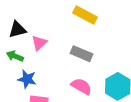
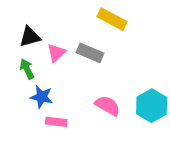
gray rectangle: (81, 54) -> (90, 53), moved
green arrow: (15, 56) -> (27, 69), turned 42

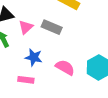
blue star: (42, 97) -> (34, 57), moved

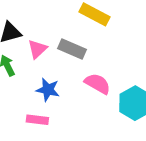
pink semicircle: (65, 67) -> (98, 84), moved

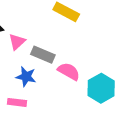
gray rectangle: (72, 49) -> (43, 55), moved

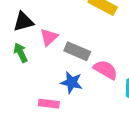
blue star: (26, 77) -> (71, 82), moved

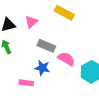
pink triangle: (49, 37) -> (31, 22), moved

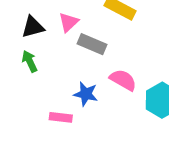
gray rectangle: (46, 46) -> (92, 44), moved

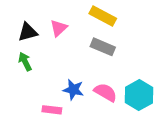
gray rectangle: (92, 44) -> (103, 47), moved
pink semicircle: (123, 80) -> (105, 92), moved

